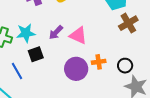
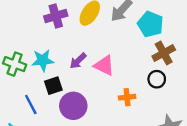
black circle: (125, 66) -> (157, 79), moved
purple circle: (76, 69) -> (73, 106), moved

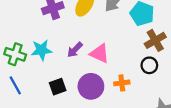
black square: (53, 86) -> (58, 87), moved
blue line: (31, 104) -> (15, 85), moved
purple circle: (73, 106) -> (91, 86), moved

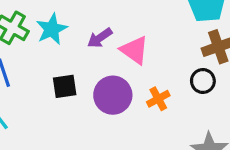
cyan star: (42, 50) -> (52, 29), turned -30
orange cross: (122, 83) -> (158, 99), turned -32

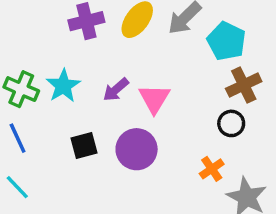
pink triangle: (134, 50) -> (154, 99), turned 32
orange cross: (158, 99) -> (212, 169), moved

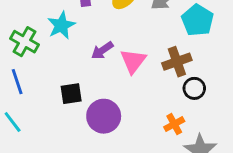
brown cross: (244, 85) -> (177, 62), moved
cyan star: (63, 86) -> (61, 25), moved
purple circle: (137, 149) -> (104, 116), moved

